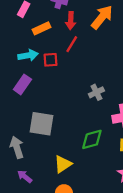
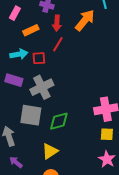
purple rectangle: (22, 84) -> (14, 80), turned 72
gray cross: (96, 92) -> (42, 87), moved, size x1.6
green diamond: (92, 139) -> (59, 121), moved

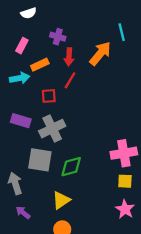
cyan arrow: (19, 54) -> (20, 78), moved

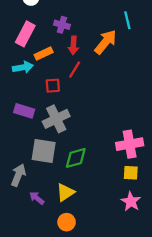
pink rectangle: (22, 46) -> (25, 34), size x1.5
gray arrow: (15, 183) -> (18, 175), turned 40
purple arrow: (23, 213) -> (37, 198), moved

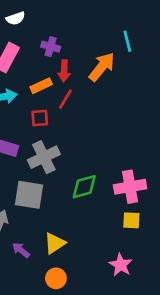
orange rectangle: (44, 53) -> (41, 86), moved
green diamond: (76, 158) -> (84, 187), moved
pink star: (131, 201) -> (121, 265), moved

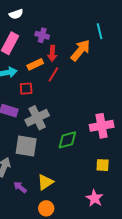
red square: (40, 118) -> (26, 89), moved
pink cross: (130, 187) -> (102, 126), moved

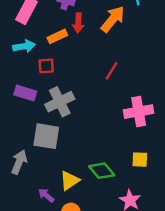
red line: (53, 74) -> (111, 71), moved
green diamond: (67, 140) -> (102, 171), moved, turned 65
purple arrow: (20, 187) -> (46, 195), moved

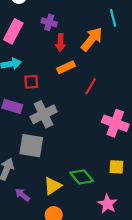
orange rectangle: (57, 36) -> (66, 67), moved
pink cross: (139, 112) -> (115, 123), turned 30
purple arrow: (46, 195) -> (22, 195), moved

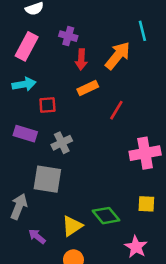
gray cross: (44, 114) -> (62, 143), size x0.7
pink cross: (115, 123) -> (145, 153), turned -30

